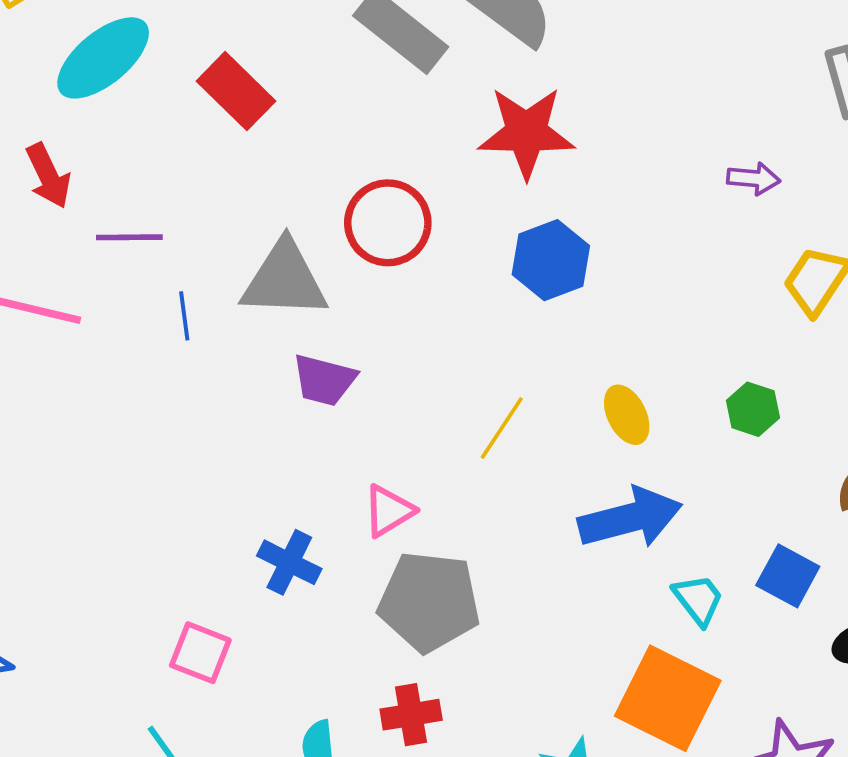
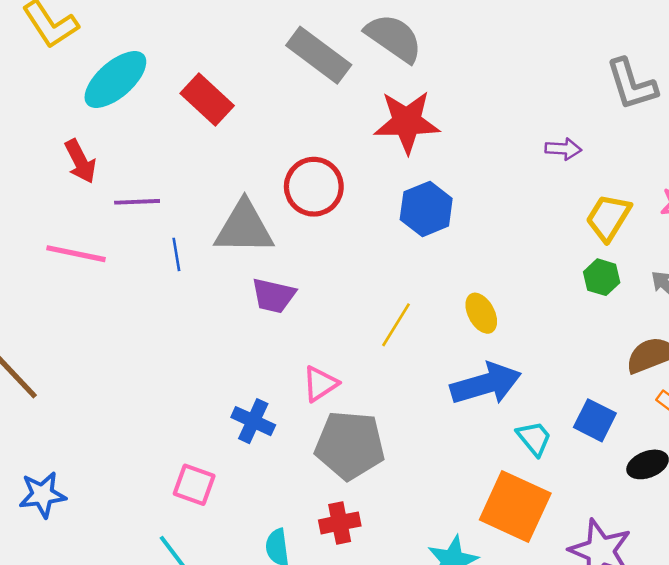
green hexagon: (753, 409) -> (602, 277), moved

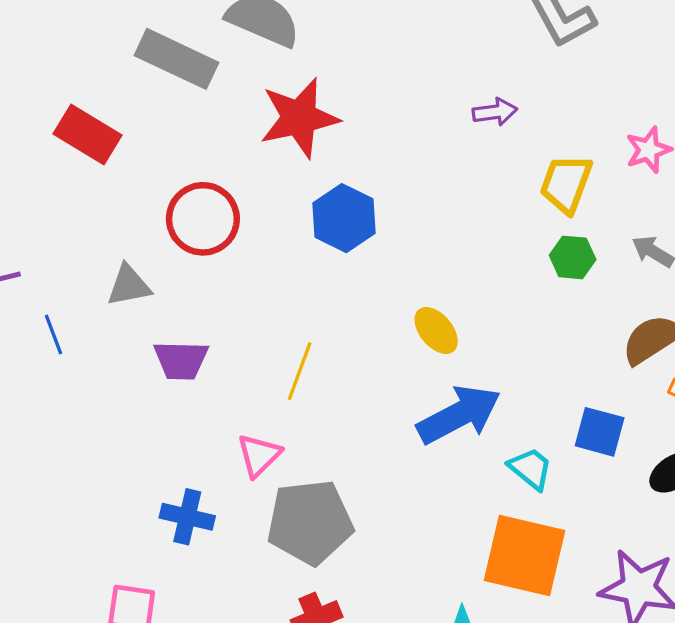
red rectangle: (207, 99) -> (88, 134), moved
gray triangle: (244, 228) -> (129, 286), size x0.6
yellow line: (396, 325) -> (300, 371), moved

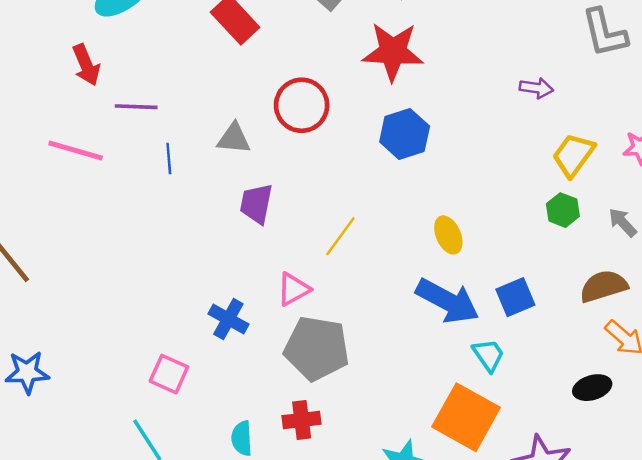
purple trapezoid: (181, 360) -> (256, 204), turned 84
blue arrow: (459, 415) -> (447, 301), turned 40
blue square: (600, 432) -> (515, 297), moved, turned 36

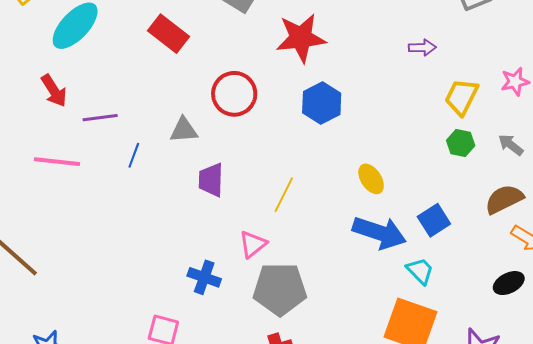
blue line: (169, 159) -> (134, 155), turned 35

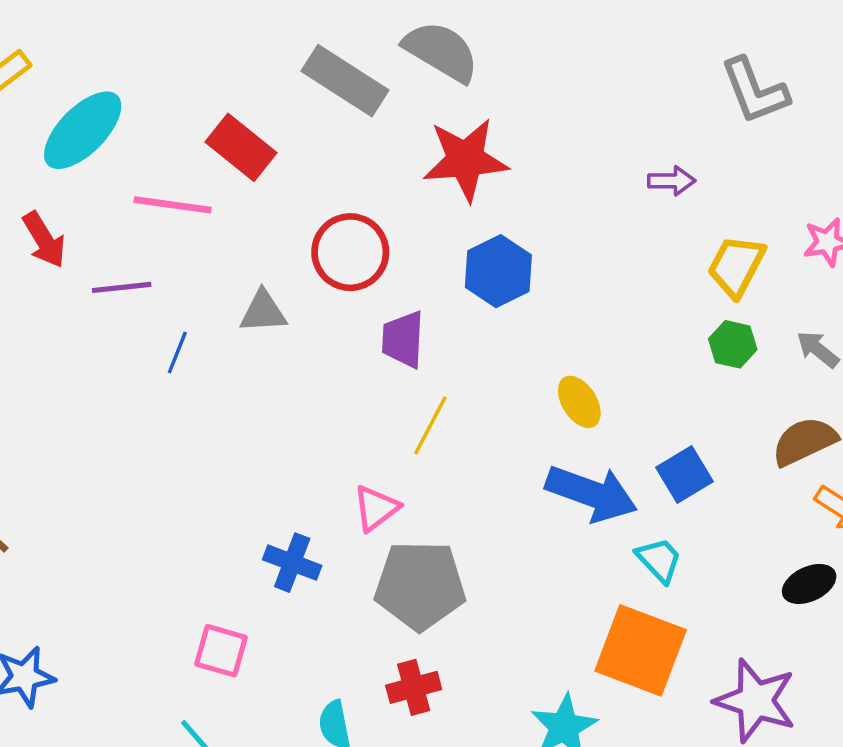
pink line: (57, 162) -> (173, 205), moved
purple trapezoid: (211, 180) -> (403, 339), moved

